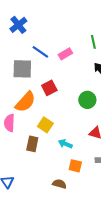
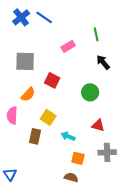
blue line: (40, 52) -> (44, 17), moved
red square: (49, 88) -> (52, 80), turned -35
orange semicircle: (25, 102) -> (28, 94), size x0.7
brown semicircle: (59, 184) -> (71, 177), moved

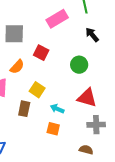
pink rectangle: (68, 46) -> (57, 19), size x1.5
red triangle: (98, 125) -> (87, 98), size x1.5
orange square: (78, 158) -> (53, 129), moved
brown semicircle: (71, 177) -> (86, 150), moved

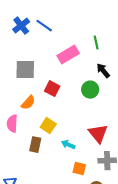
green circle: (79, 65) -> (90, 90), moved
red triangle: (87, 98) -> (98, 134), turned 35
orange square: (53, 129) -> (79, 169), moved

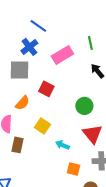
blue cross: (21, 26) -> (29, 47), moved
green circle: (90, 90) -> (84, 106), moved
brown rectangle: (35, 145) -> (17, 145), moved

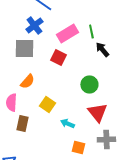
green line: (90, 43) -> (91, 32), moved
red square: (46, 89) -> (58, 58), moved

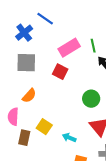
blue cross: (34, 26) -> (24, 33), moved
yellow square: (47, 104) -> (44, 127), moved

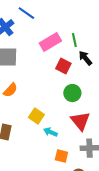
red square: (60, 72) -> (63, 66), moved
yellow square: (44, 127) -> (36, 116), moved

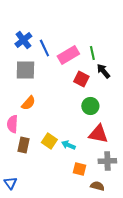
blue line: (26, 13) -> (44, 48), moved, turned 30
yellow square: (36, 116) -> (49, 141), moved
red triangle: (80, 121) -> (98, 134), turned -40

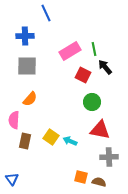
blue cross: (23, 40) -> (25, 36), turned 36
blue line: (44, 48) -> (46, 13), moved
orange square: (79, 169) -> (81, 177), moved

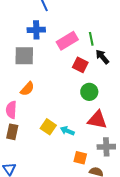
blue cross: (25, 36) -> (36, 30), moved
brown rectangle: (25, 141) -> (12, 132), moved
orange square: (81, 177) -> (80, 158), moved

